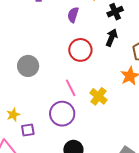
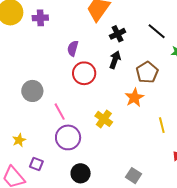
purple semicircle: (73, 15) -> (73, 48), moved
pink line: (71, 88) -> (60, 112), moved
purple square: (28, 130) -> (36, 164), moved, turned 32

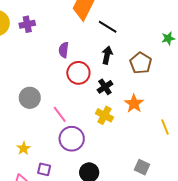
black line: (157, 31) -> (108, 27), moved
black cross: (118, 34) -> (105, 87), moved
orange star: (134, 98) -> (134, 104), moved
yellow line: (162, 125) -> (165, 127), moved

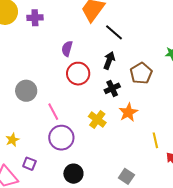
black cross: (105, 87) -> (112, 88), moved

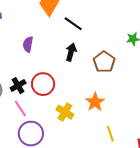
red circle: (78, 74) -> (43, 84), moved
black cross: (112, 88) -> (18, 86), moved
yellow line: (155, 140) -> (110, 134), moved

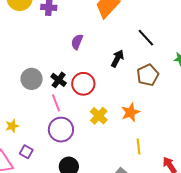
black line: (73, 24) -> (146, 38), moved
black cross: (18, 86) -> (59, 80), turned -35

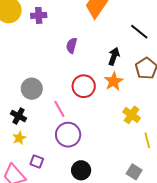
black cross: (59, 80) -> (19, 116), moved
orange star: (130, 112) -> (114, 81), moved
yellow cross: (99, 116) -> (132, 115), moved

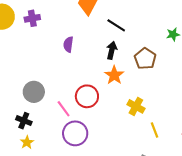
black line: (139, 32) -> (116, 25), moved
red circle: (84, 86) -> (87, 96), moved

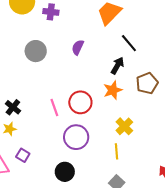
gray circle: (34, 92) -> (36, 51), moved
yellow line: (154, 130) -> (116, 151), moved
purple circle: (75, 133) -> (76, 137), moved

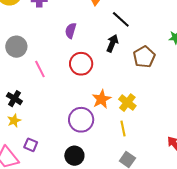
gray circle: (36, 51) -> (16, 47), moved
orange star: (113, 90) -> (101, 99), moved
red circle: (80, 102) -> (81, 64), moved
pink line: (54, 107) -> (40, 69), moved

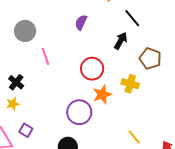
brown pentagon: (144, 57) -> (150, 58), turned -30
red circle: (81, 64) -> (92, 69), moved
yellow cross: (127, 103) -> (130, 84), moved, turned -30
yellow line: (123, 128) -> (134, 137), moved, turned -35

